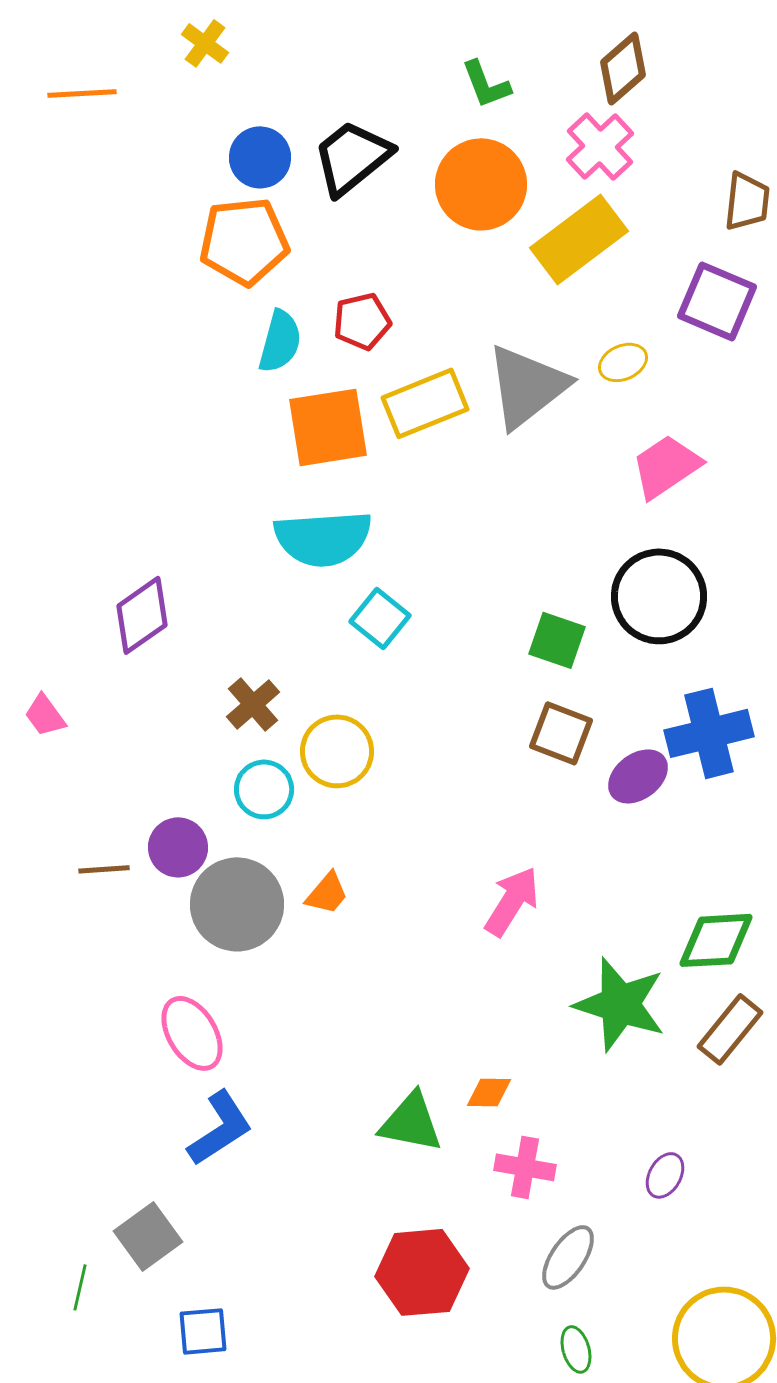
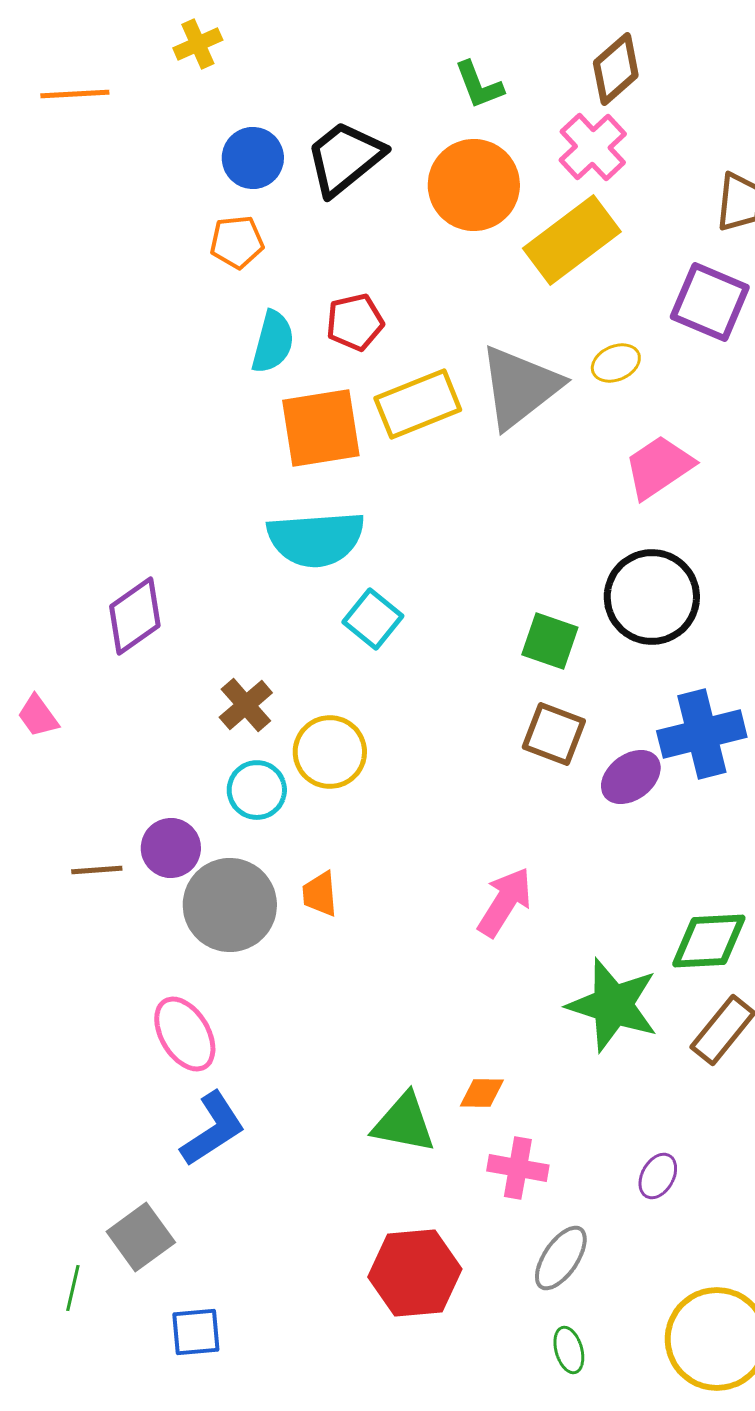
yellow cross: (205, 43) -> (198, 44), turned 30
orange pentagon: (244, 241) -> (237, 242), size x0.6
orange trapezoid: (327, 893) -> (320, 894), turned 135

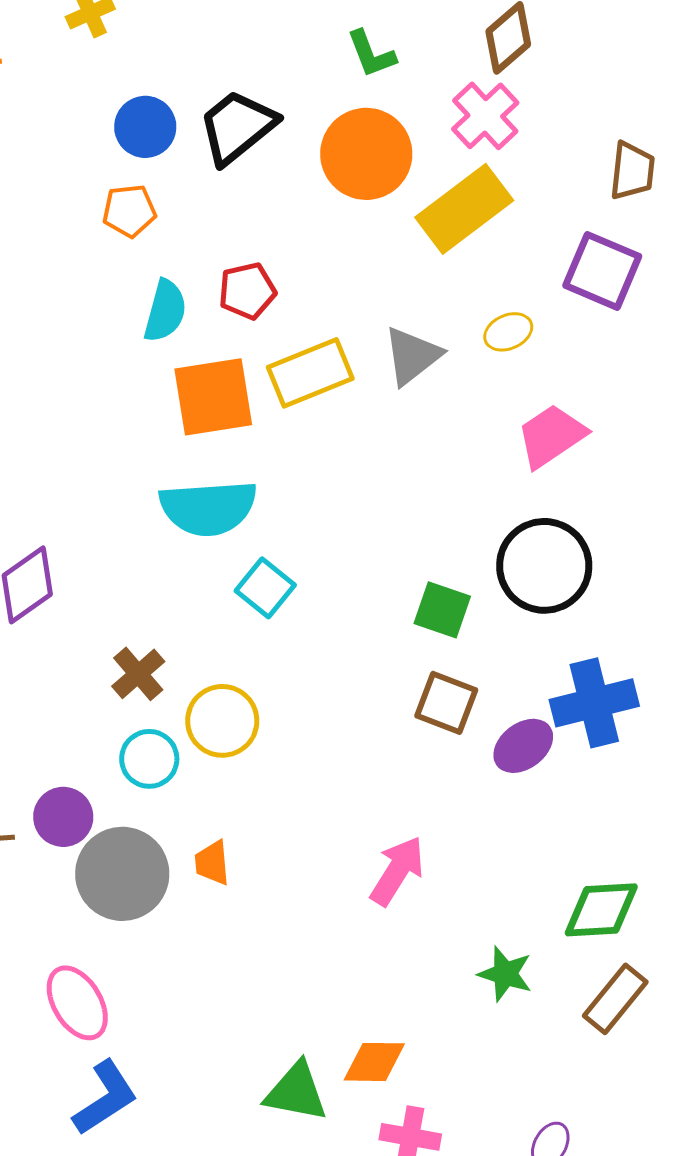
gray triangle: (520, 387) -> (412, 356), size x0.7
green star: (613, 1005) -> (505, 974), size x0.6
orange diamond: (482, 1093) -> (374, 1062), size x1.4

